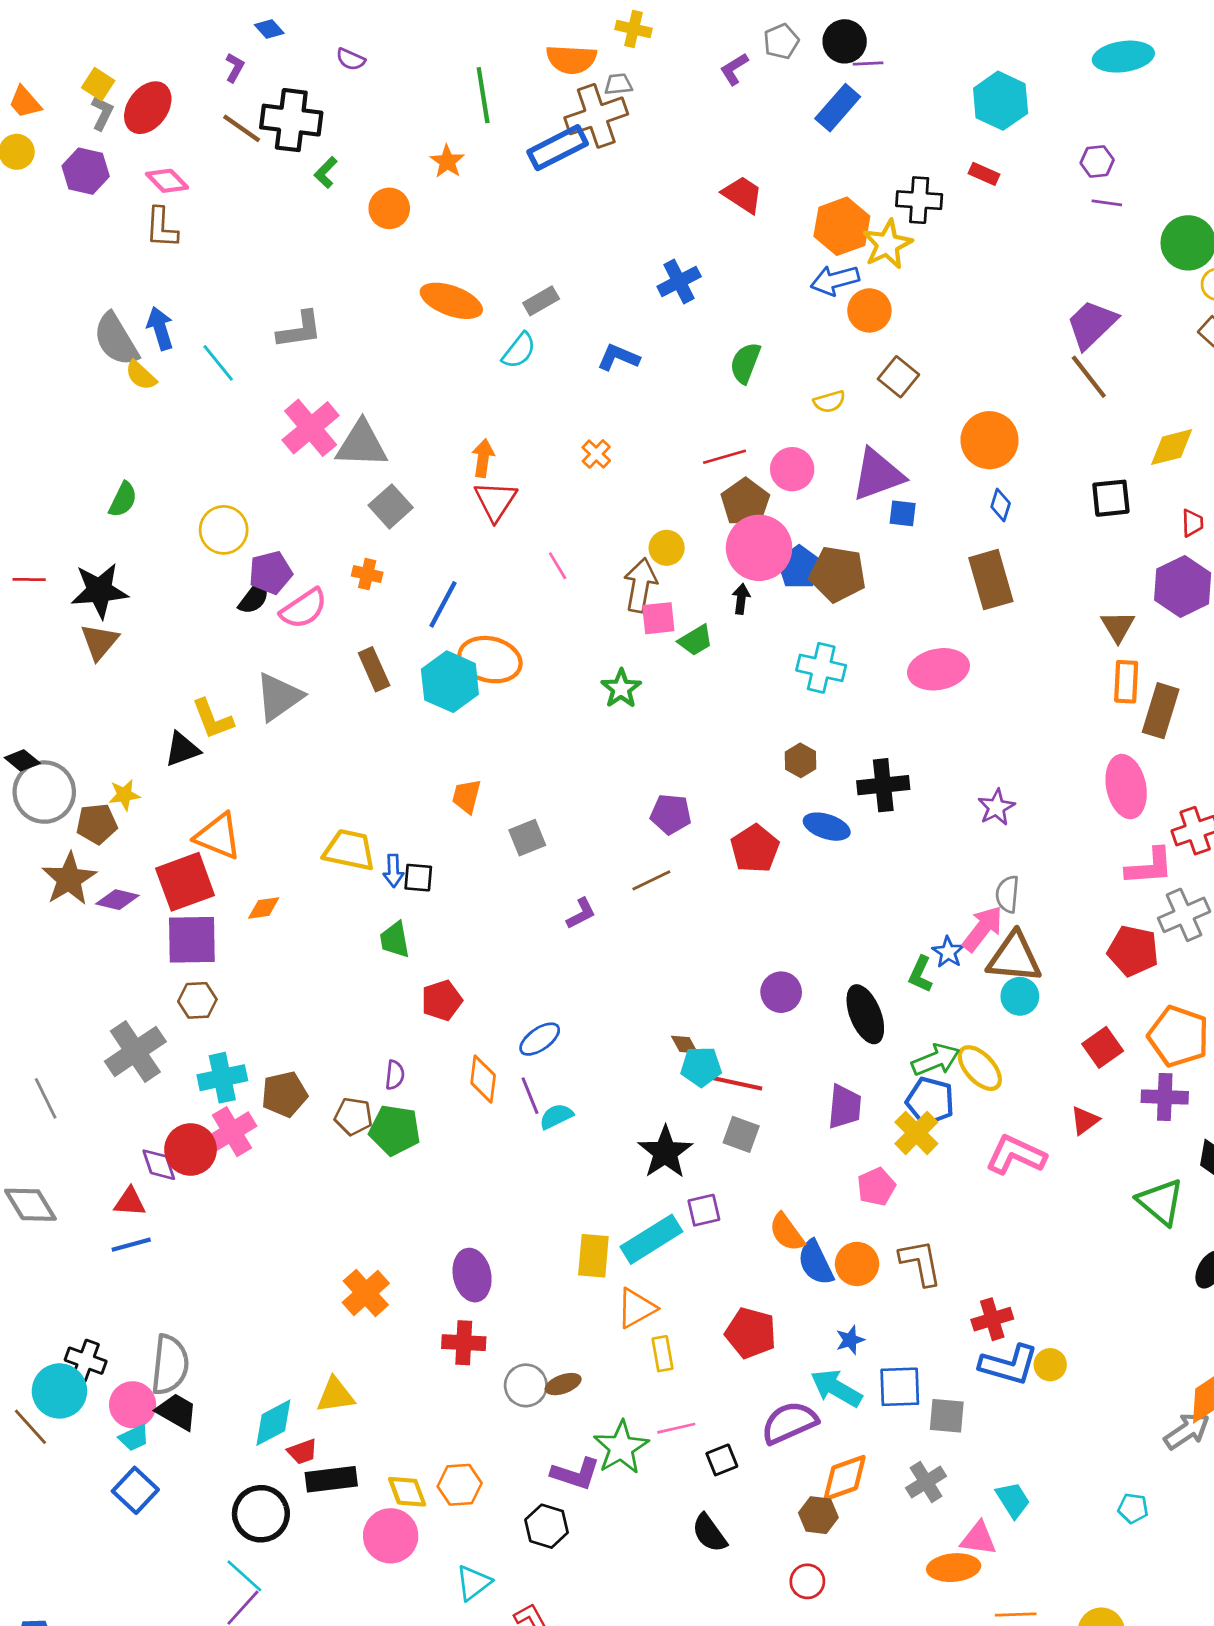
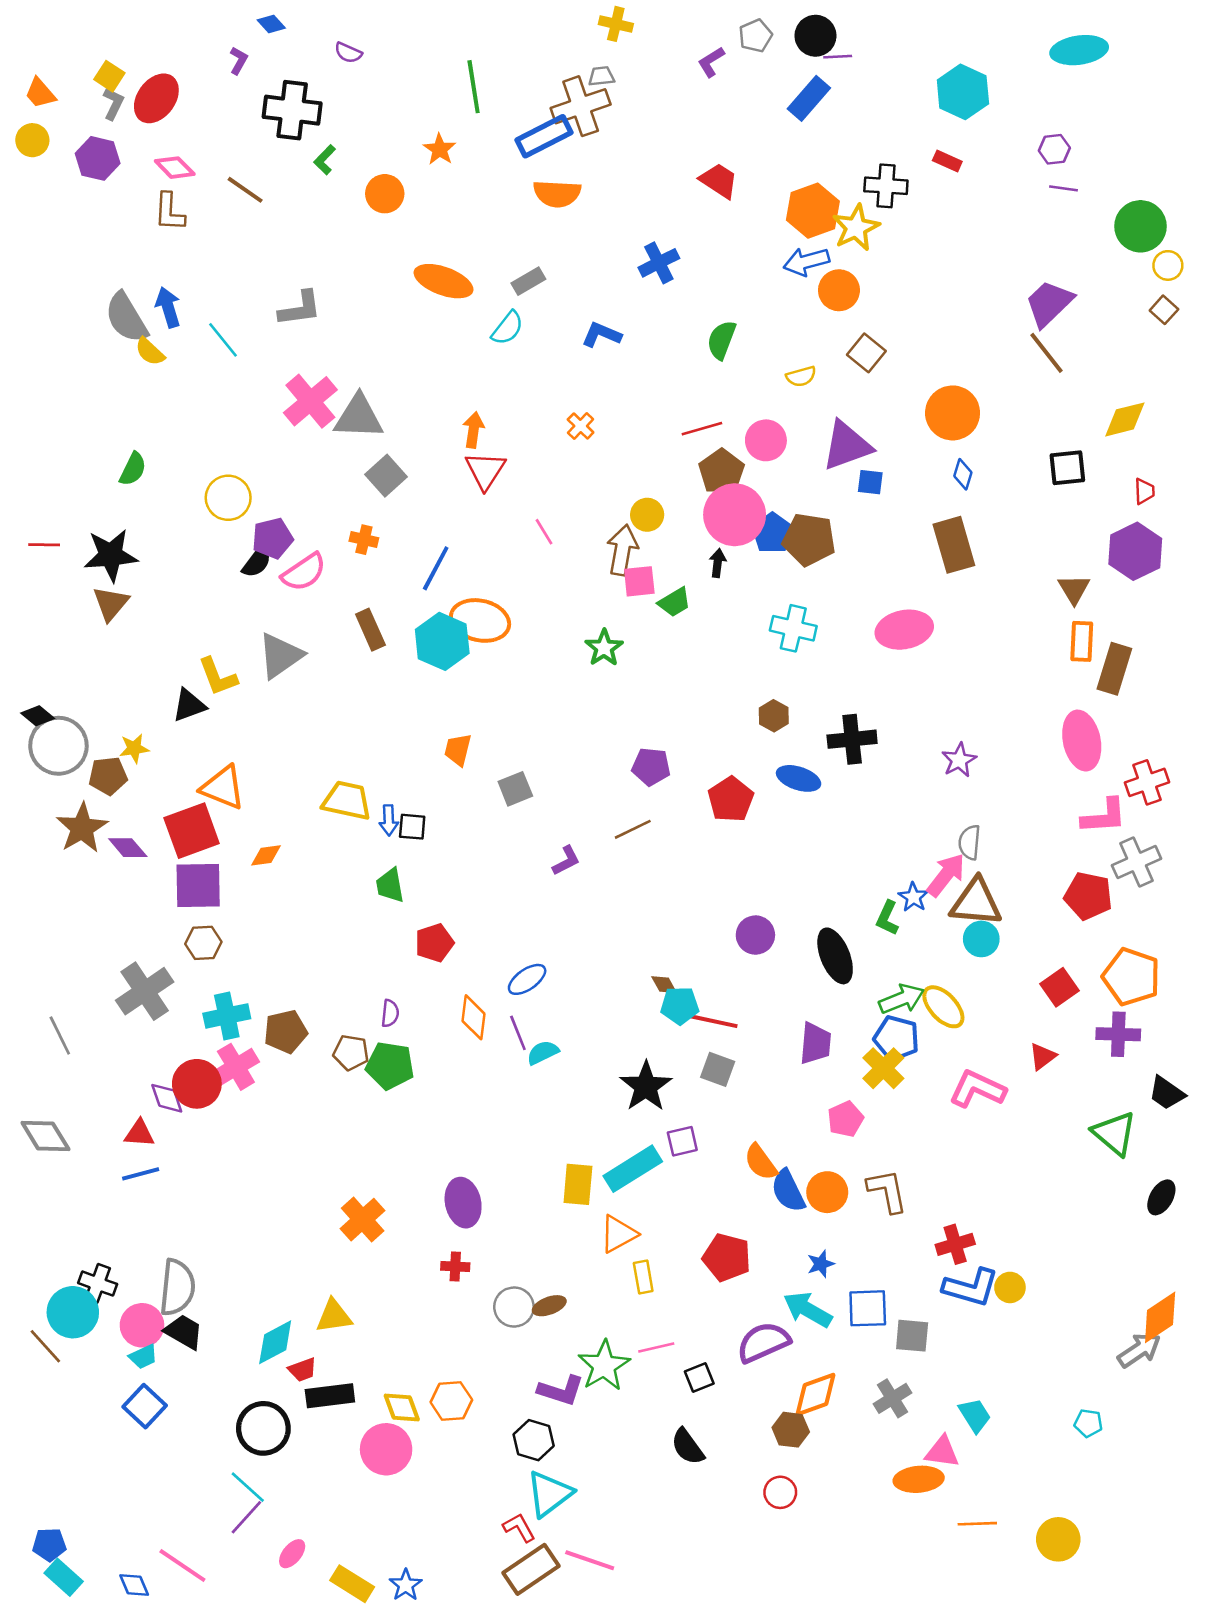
orange semicircle: (571, 59) -> (557, 194), moved
brown line: (242, 128) -> (245, 190), moved
purple diamond: (117, 900) -> (128, 848), turned 36
red cross: (464, 1343) -> (455, 1267), size x0.7
cyan triangle: (473, 1583) -> (549, 1494), moved, size x1.4

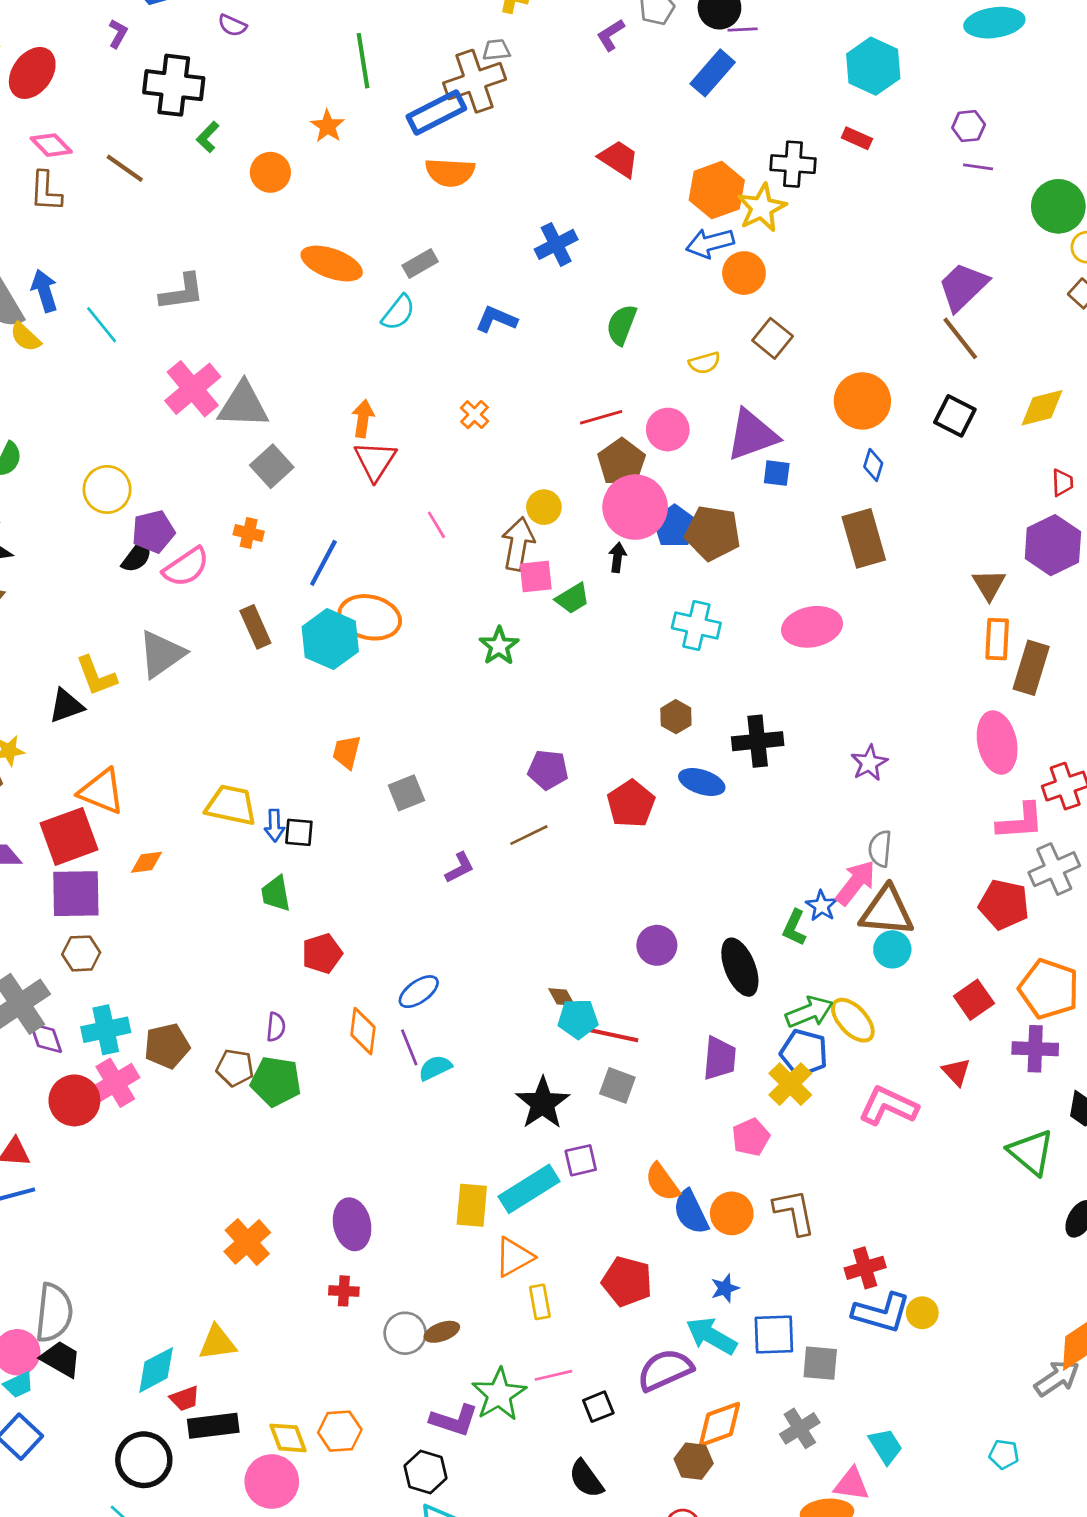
black square: (1067, 468) -> (955, 416), moved, turned 33
red triangle: (1043, 1056) -> (956, 1072), turned -36
purple diamond: (167, 1098) -> (46, 1038), moved

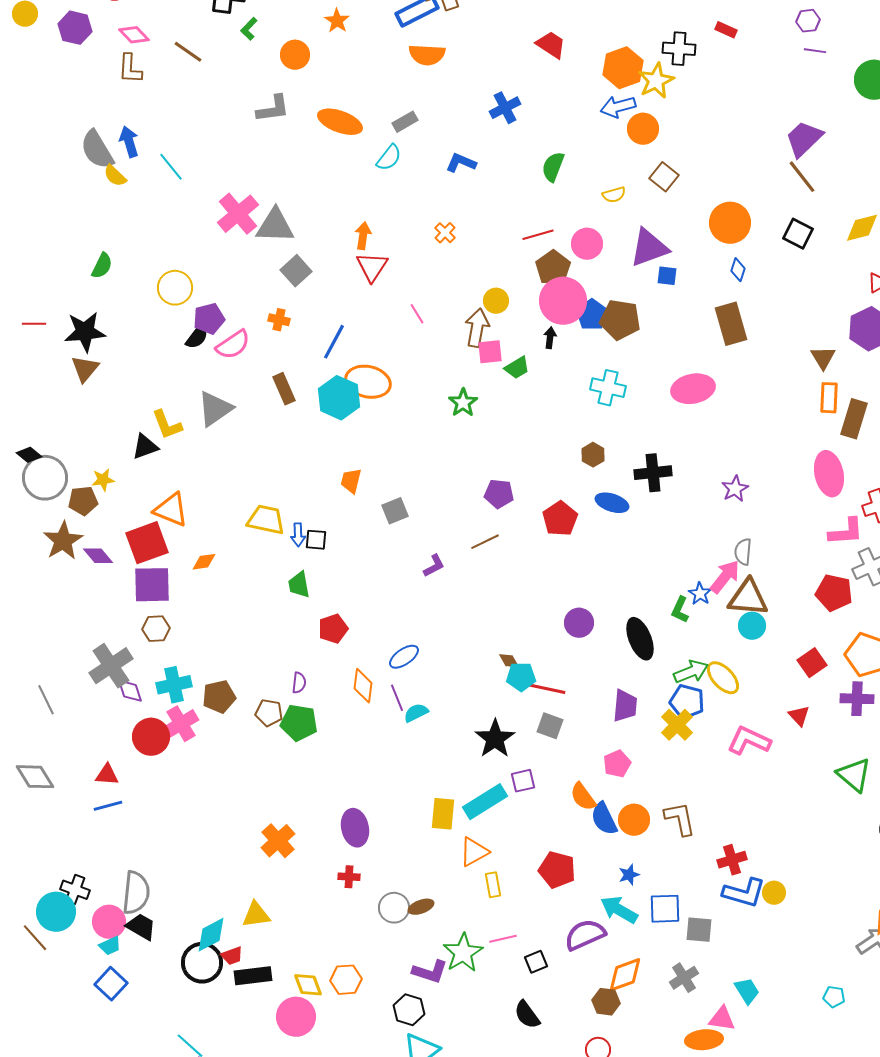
gray L-shape: (182, 292) -> (273, 109), moved
pink pentagon: (751, 1137) -> (617, 764), moved
black circle: (144, 1460) -> (202, 963), moved

